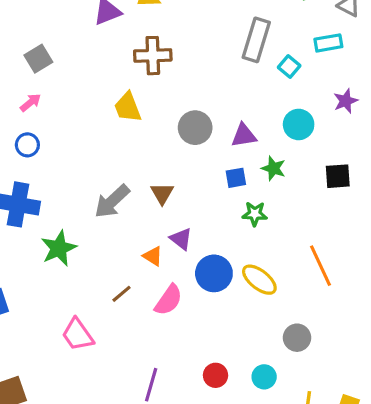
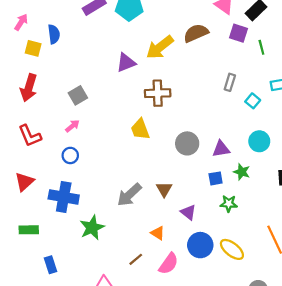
gray rectangle: (256, 40) -> (230, 82), size x0.6
purple triangle: (181, 239) -> (188, 212), moved

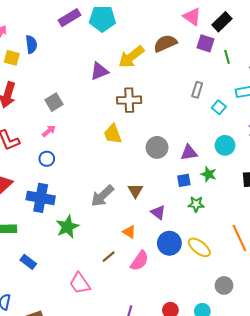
blue rectangle: (51, 265) -> (28, 262), turned -35

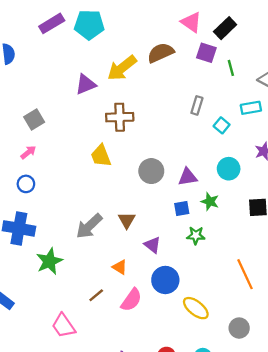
yellow ellipse: (199, 247) -> (196, 308), moved
gray circle: (224, 285) -> (239, 328), moved

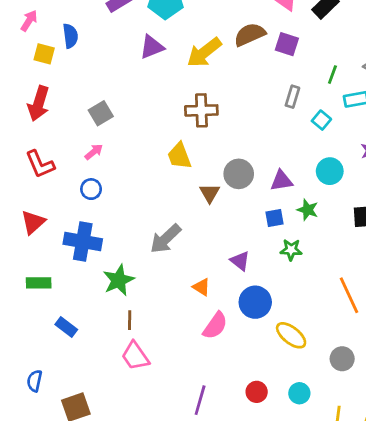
purple square: (206, 53) -> (287, 44), moved
green line: (231, 68) -> (332, 75), moved, turned 35
purple triangle: (86, 84) -> (152, 47), moved
brown triangle: (127, 220) -> (210, 193), moved
brown line: (96, 295) -> (130, 320), moved, turned -49

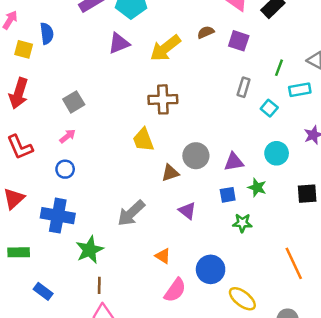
brown semicircle: (250, 35) -> (206, 32), size x0.6
brown triangle: (210, 193) -> (170, 173), turned 42
purple triangle: (240, 261) -> (187, 211), moved

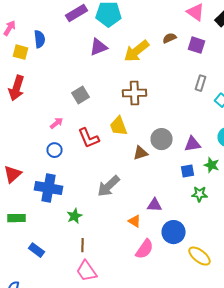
gray square: (74, 102) -> (80, 95), moved
red L-shape: (20, 147) -> (88, 138), moved
purple triangle: (187, 211) -> (154, 205), moved, turned -35
green star: (90, 250) -> (74, 216), size x0.7

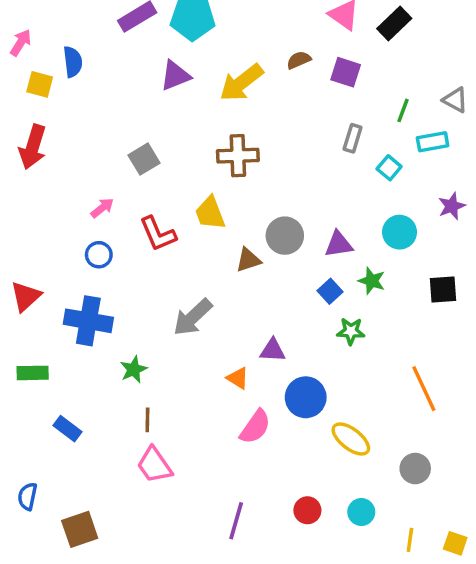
blue square: (188, 171) -> (330, 291), turned -32

